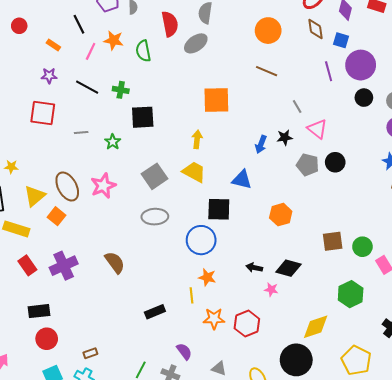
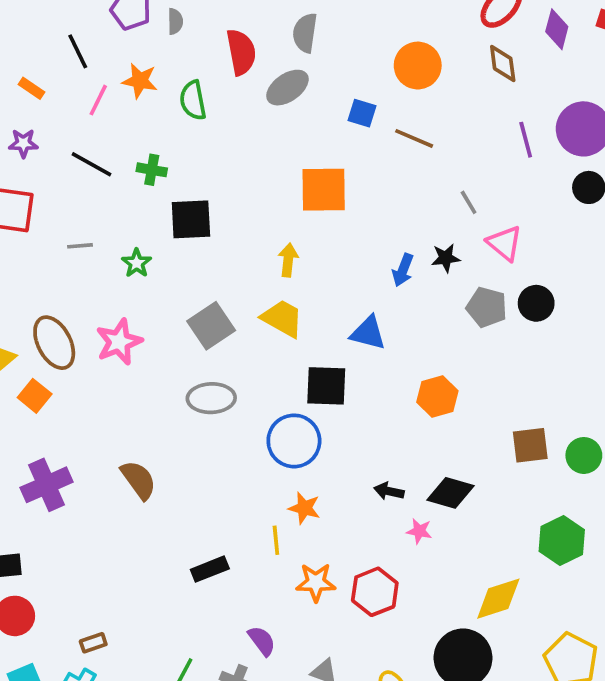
blue square: (341, 40) -> (362, 113), moved

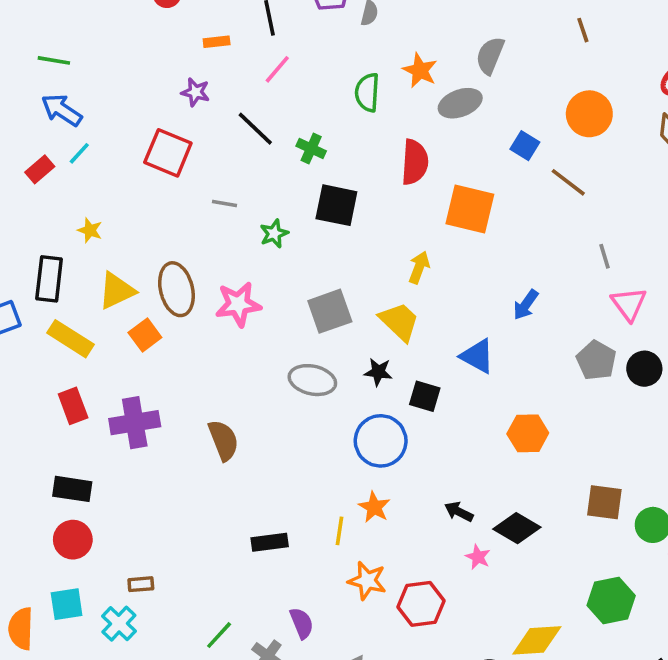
red semicircle: (241, 52) -> (415, 162), moved
orange star: (140, 81) -> (420, 70), moved
orange rectangle: (31, 88) -> (217, 42), turned -55
black star: (446, 258) -> (378, 372), moved
black square: (326, 386) -> (425, 396), size x0.7

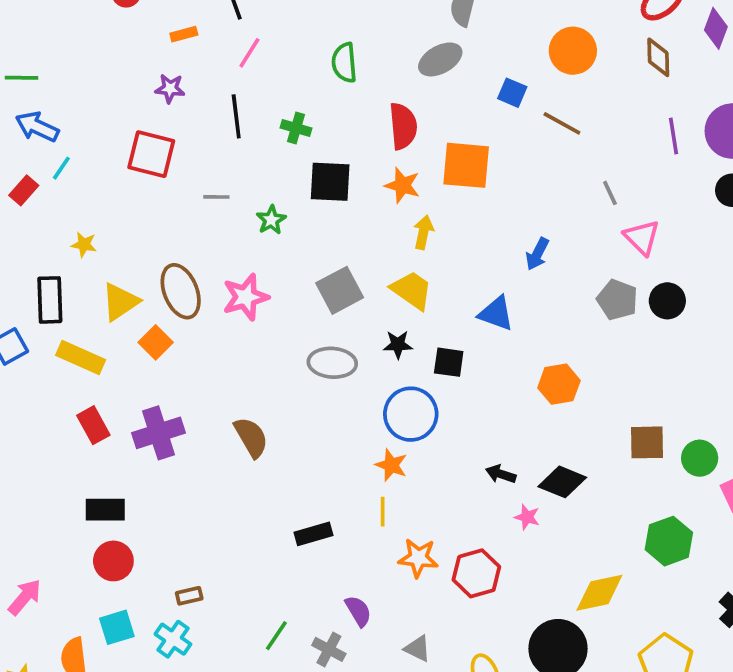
orange star: (420, 70) -> (402, 185), moved
black line: (255, 129) -> (236, 116), turned 48
orange star: (374, 507) -> (391, 465), moved

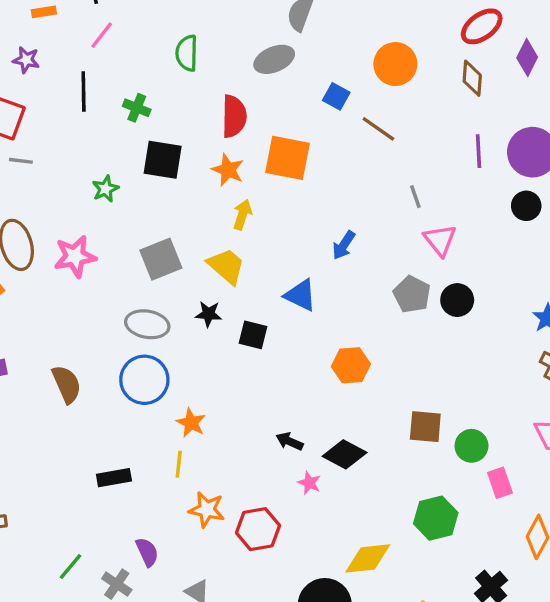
gray line: (216, 197) -> (21, 161), moved
blue circle: (411, 414) -> (144, 380), moved

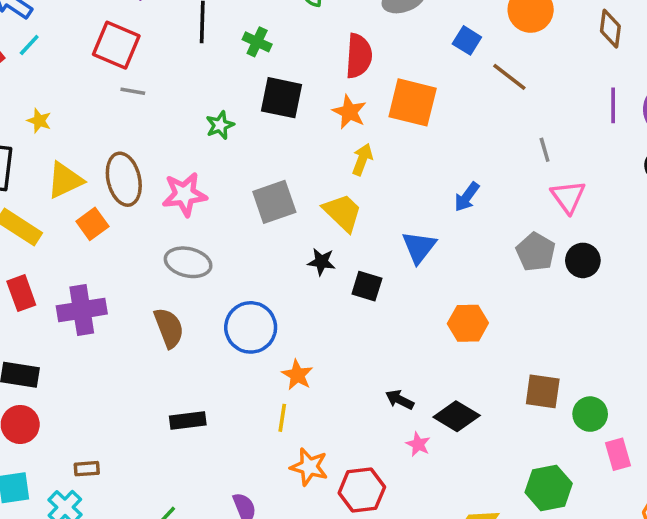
blue triangle: (301, 295) -> (419, 247), turned 39
gray ellipse: (147, 324) -> (188, 262), moved
black rectangle: (114, 478) -> (188, 420), moved

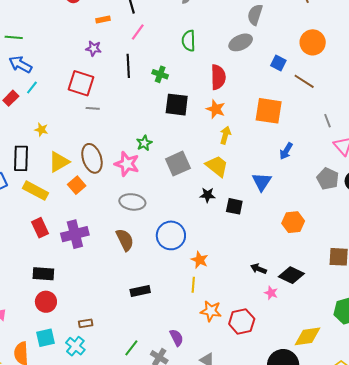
orange square: (413, 102) -> (269, 111), moved
green star: (220, 125) -> (144, 143), moved
pink star: (184, 194) -> (127, 164), turned 30

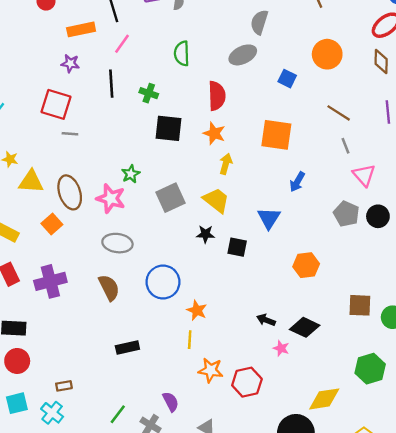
orange rectangle: (103, 20) -> (81, 29), size x1.6
brown line: (304, 81) -> (339, 113), moved
yellow triangle: (59, 162) -> (31, 182), moved, turned 35

